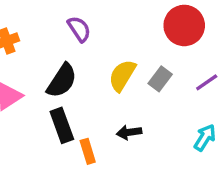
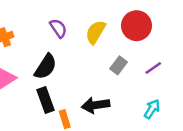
yellow semicircle: (122, 75) -> (96, 32), moved
black arrow: (129, 132) -> (96, 105), size x1.5

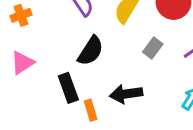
black semicircle: (46, 67) -> (91, 51), moved

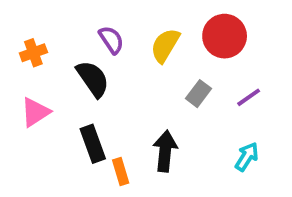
black semicircle: (91, 51) -> (93, 79), moved, turned -68
black arrow: (126, 94) -> (165, 151), turned 104

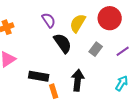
black semicircle: (93, 79) -> (63, 43), moved
black rectangle: (93, 144) -> (39, 76), turned -60

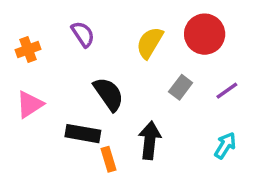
purple semicircle: (49, 20) -> (83, 34), moved
black semicircle: (63, 43) -> (109, 94), moved

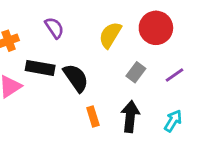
black rectangle: (83, 134) -> (40, 68), moved
black arrow: (150, 140) -> (130, 117), moved
orange rectangle: (109, 159) -> (93, 117), moved

